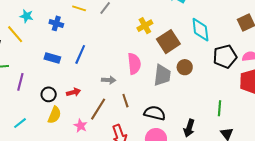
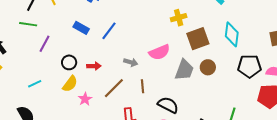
pink semicircle: (134, 64) -> (159, 52), turned 60
pink star: (81, 126) -> (85, 99), moved

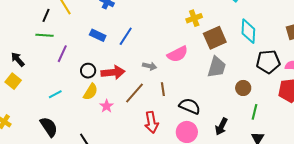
red arrow: (94, 66) -> (113, 72), size x1.6
brown circle: (208, 67) -> (243, 88), moved
gray trapezoid: (184, 70) -> (217, 67), moved

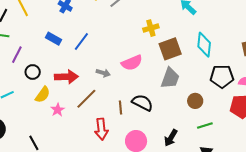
black circle: (88, 71) -> (33, 72), moved
brown line: (163, 89) -> (121, 108), moved
black semicircle: (190, 106) -> (142, 103), moved
green line: (254, 112) -> (205, 125), turned 56

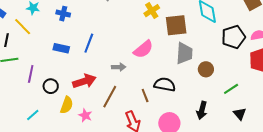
brown square: (170, 49) -> (176, 25), turned 30
brown circle: (195, 101) -> (206, 69), moved

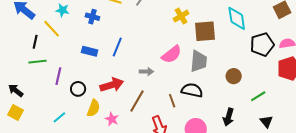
gray trapezoid: (184, 53) -> (199, 61), moved

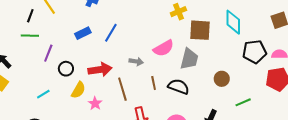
blue rectangle: (90, 51) -> (83, 33), turned -49
brown line: (137, 101) -> (122, 89), turned -55
brown line: (172, 101) -> (154, 83), moved

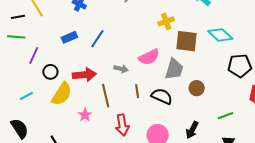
black line: (30, 16) -> (18, 17), turned 56
cyan diamond: (233, 22) -> (220, 35), turned -50
brown circle: (222, 79) -> (197, 88), moved
yellow semicircle: (78, 90) -> (62, 94), size x1.4
pink star: (95, 103) -> (85, 115), moved

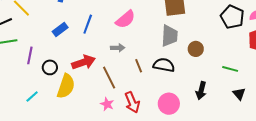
pink semicircle: (149, 57) -> (125, 19), moved
black pentagon: (240, 66) -> (232, 17), turned -30
pink star: (85, 115) -> (107, 104), moved
green line: (225, 116) -> (230, 69), turned 49

